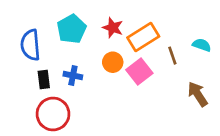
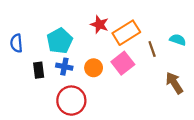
cyan pentagon: (72, 29) -> (60, 41), moved
blue semicircle: (30, 45) -> (16, 43), moved, size x0.7
orange circle: (113, 62) -> (94, 68), moved
red circle: (53, 114) -> (71, 101), moved

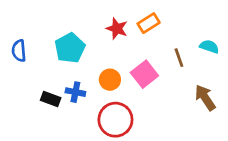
orange rectangle: (126, 33) -> (149, 23), moved, size x0.7
blue cross: (64, 67) -> (75, 92), moved
black rectangle: (39, 70) -> (51, 99), moved, turned -63
red circle: (71, 101) -> (115, 120), moved

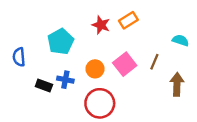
blue semicircle: (19, 51) -> (19, 57), moved
brown line: (179, 58) -> (154, 62), moved, turned 42
brown arrow: (205, 98) -> (177, 84), turned 35

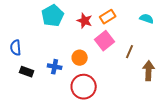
cyan semicircle: (181, 40) -> (147, 19), moved
cyan pentagon: (61, 42) -> (53, 16), moved
pink square: (125, 64) -> (105, 41), moved
black rectangle: (44, 86) -> (27, 72), moved

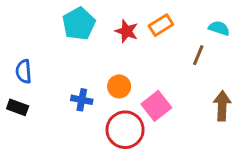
pink square: (105, 41) -> (156, 106), moved
brown line: (130, 52) -> (198, 55), moved
black rectangle: (27, 72) -> (18, 107), moved

